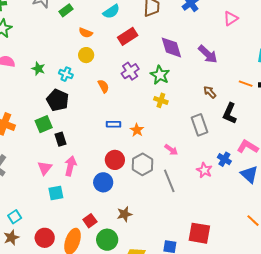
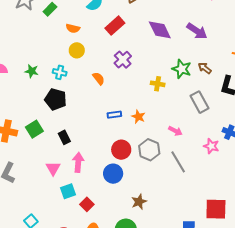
green star: (160, 75) -> (182, 69), moved
green square: (44, 124) -> (34, 129), moved
red square: (90, 221) -> (87, 204), moved

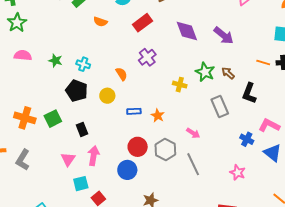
yellow circle: (77, 50) -> (107, 96), moved
pink star: (211, 146) -> (238, 173), moved

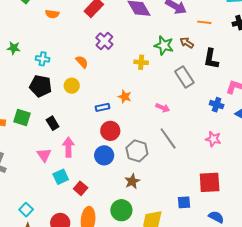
green star: (55, 61) -> (14, 48), moved
orange line: (263, 62) -> (204, 22), moved
blue rectangle: (134, 111) -> (102, 107), moved
green square: (53, 119) -> (22, 118), turned -36
gray hexagon: (165, 150) -> (137, 151), moved

